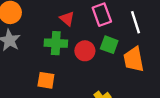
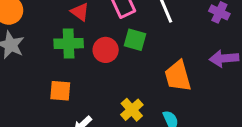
orange trapezoid: (134, 59) -> (178, 76), moved

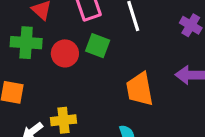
yellow cross: (132, 110) -> (63, 120), moved, turned 30

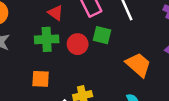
orange trapezoid: (140, 89) -> (138, 65), turned 148

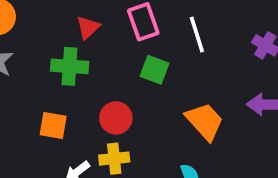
red triangle: (56, 13) -> (88, 28), turned 35
red circle: (78, 44) -> (116, 118), moved

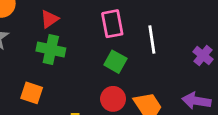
red triangle: (88, 28) -> (49, 19), moved
red circle: (116, 118) -> (113, 99), moved

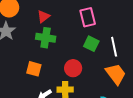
white line: (152, 40) -> (114, 47), moved
red circle: (113, 99) -> (73, 68), moved

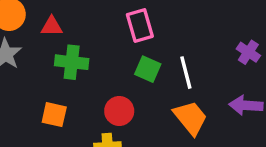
red triangle: (43, 16) -> (52, 26), moved, turned 40

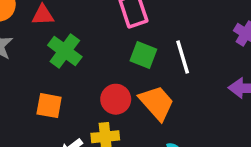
green cross: (72, 62) -> (65, 51), turned 32
orange trapezoid: (190, 118) -> (157, 103), moved

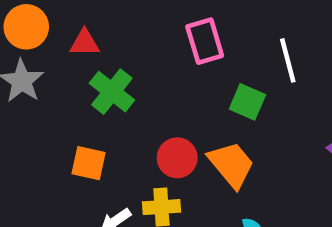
green square: (143, 55) -> (247, 102), moved
white line: (183, 57) -> (288, 60), moved

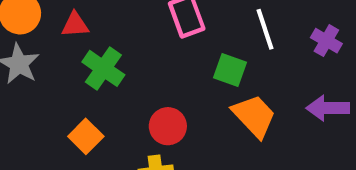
orange square: (89, 163) -> (86, 136), turned 36
orange trapezoid: (231, 165) -> (254, 116), moved

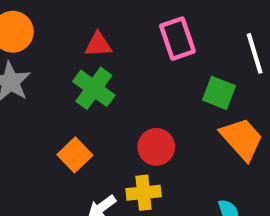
red triangle: (75, 25) -> (98, 45), moved

